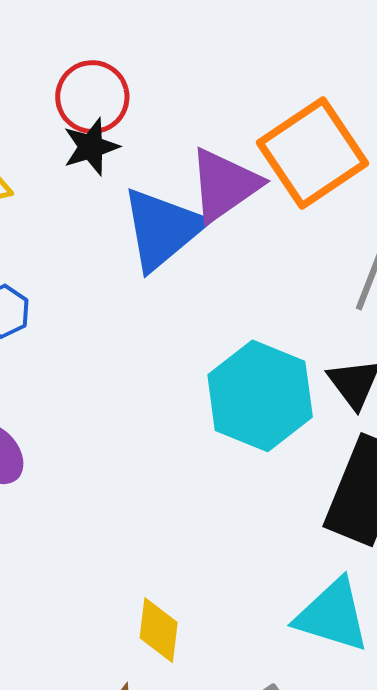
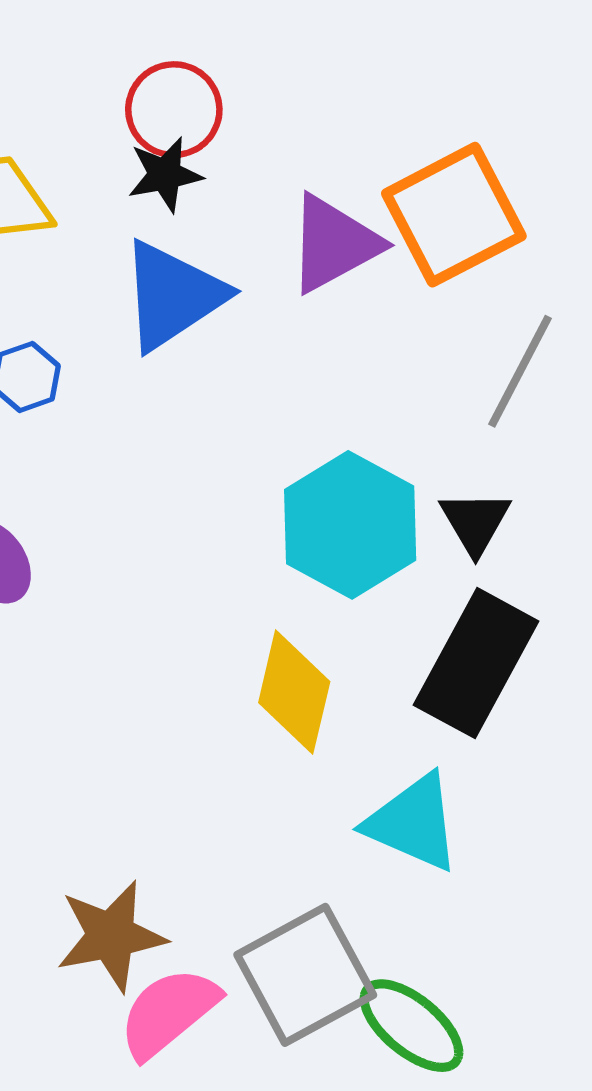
blue triangle: (162, 229) -> (173, 295), moved
yellow diamond: (159, 630) -> (294, 692), moved, size x1.4

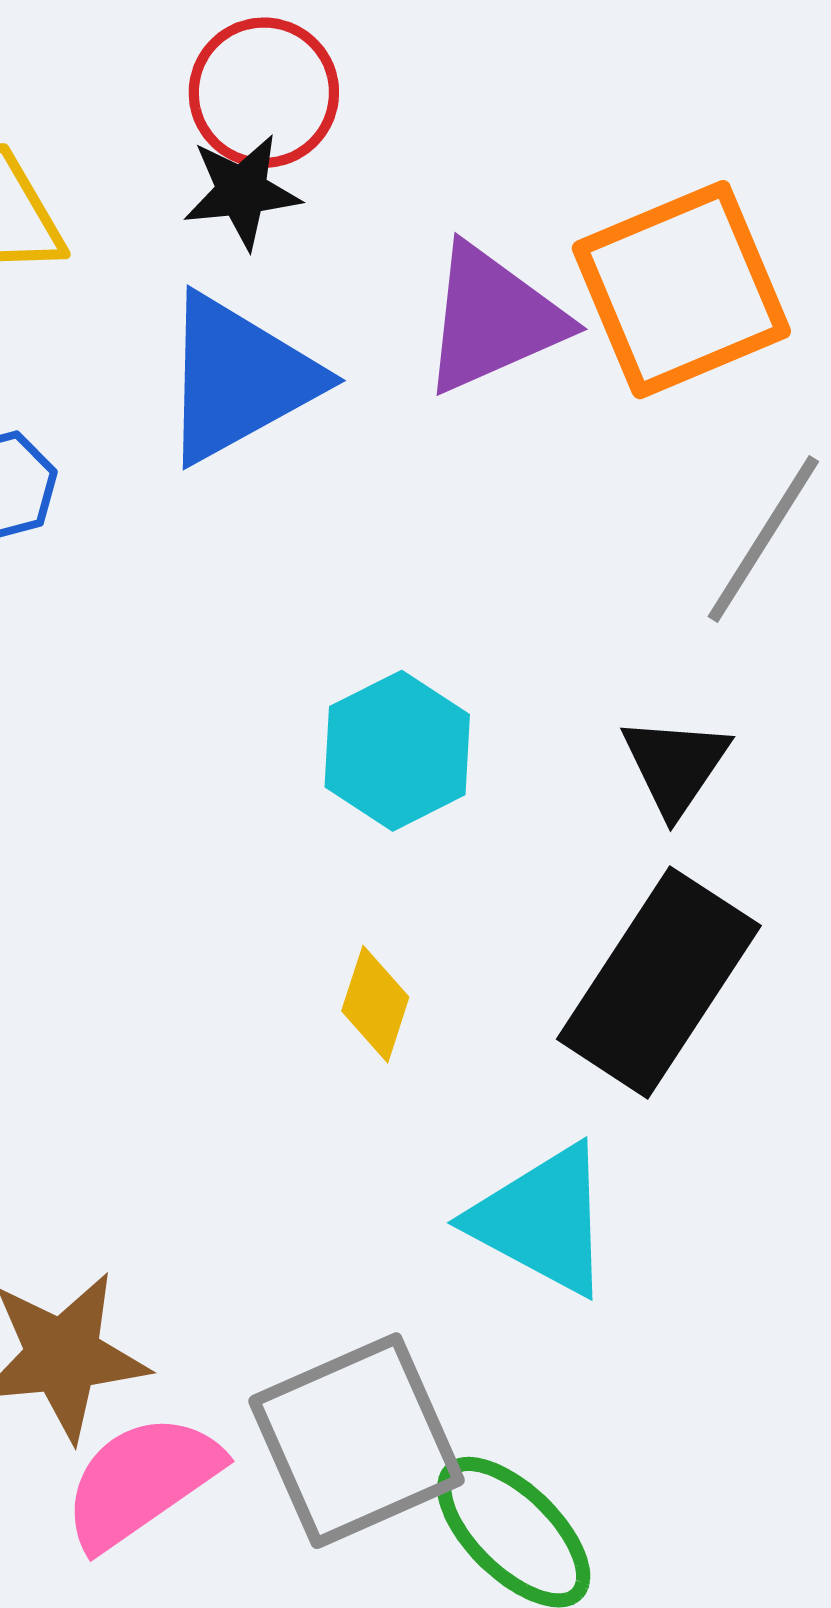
cyan hexagon: (350, 525) -> (397, 751), moved, size x0.7
yellow diamond: (294, 692) -> (375, 1004), size x0.6

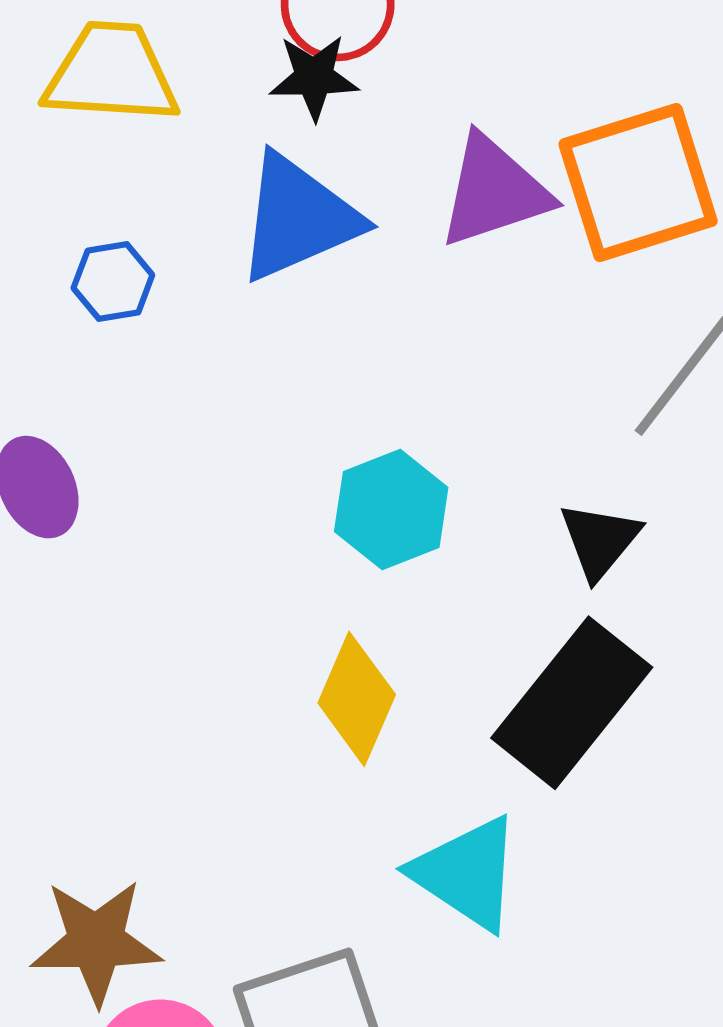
yellow diamond: (375, 1004) -> (357, 699), size x1.5

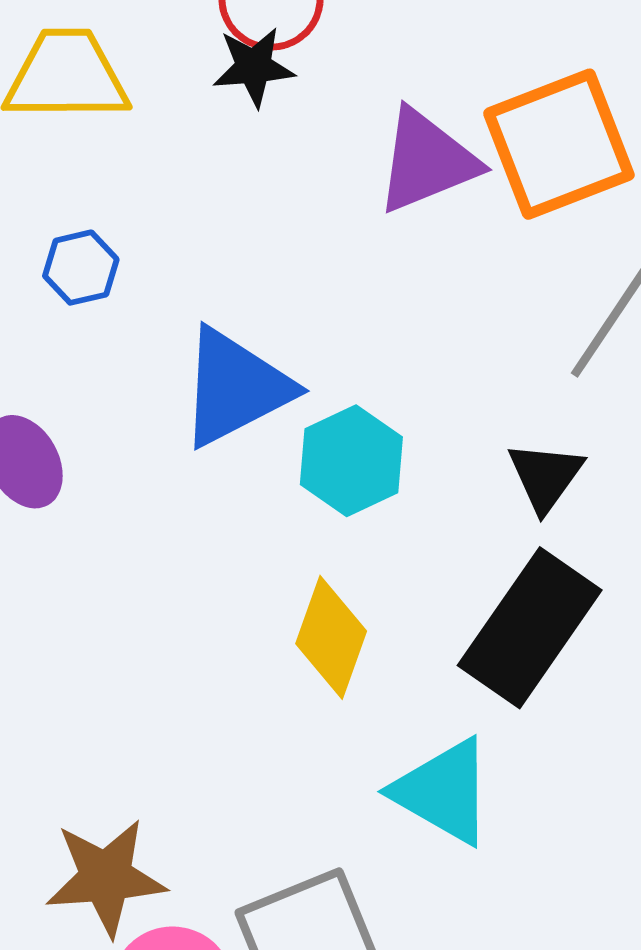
blue triangle: (298, 218) -> (235, 387), moved

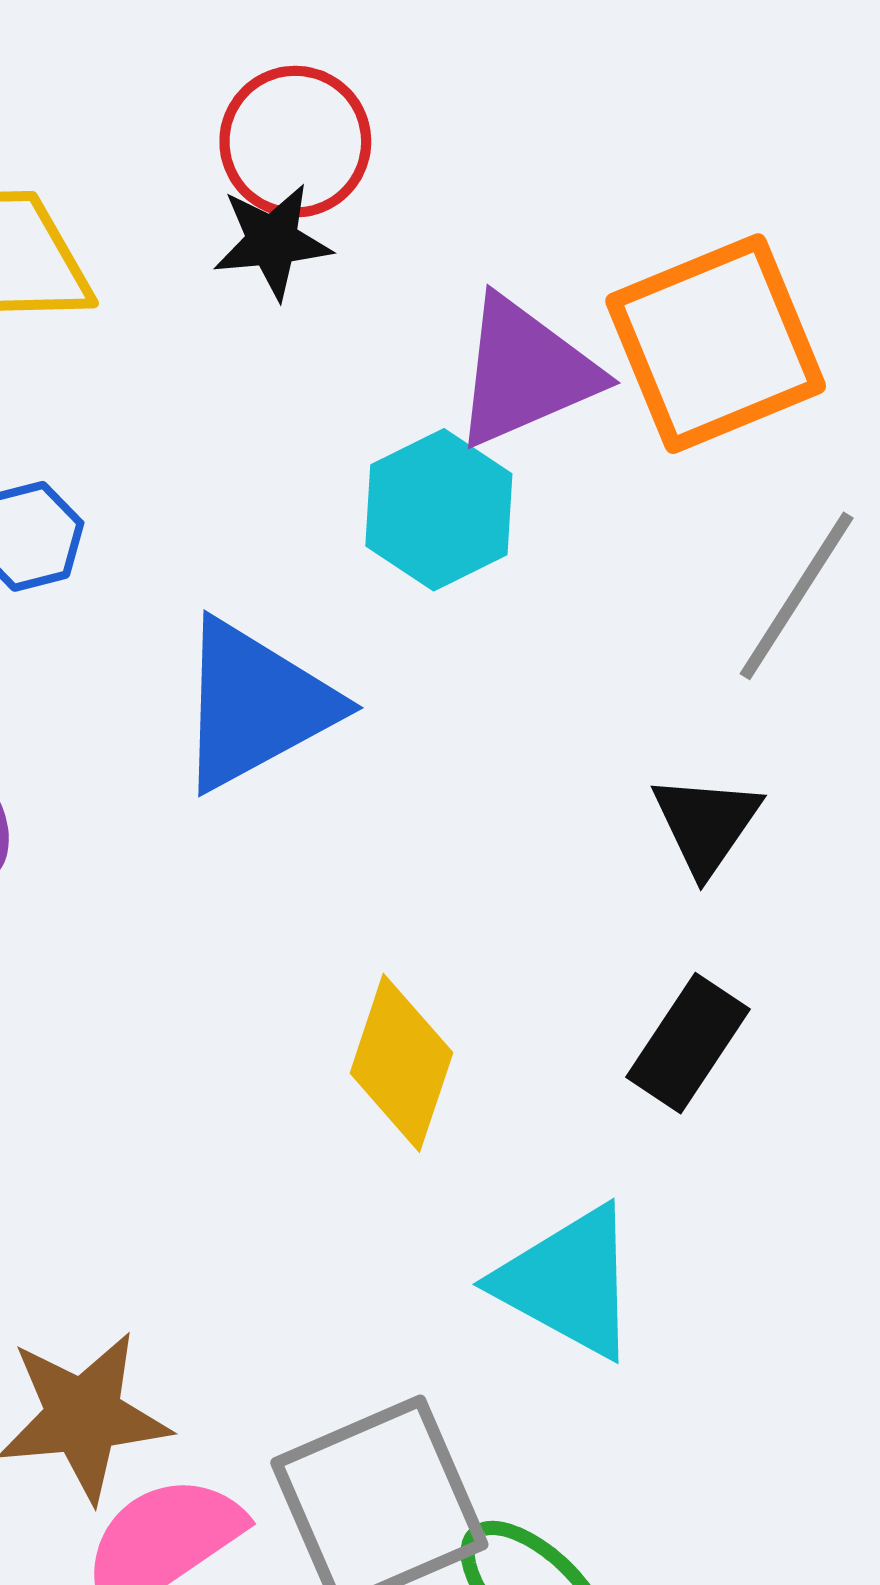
cyan hexagon: (351, 461) -> (439, 510), moved
black rectangle: (530, 628) -> (688, 1043), size x0.6

